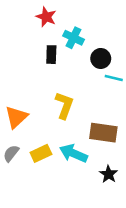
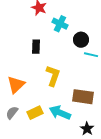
black rectangle: (51, 55) -> (36, 47), moved

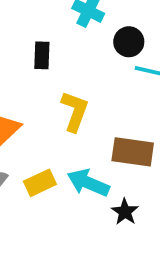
black star: (87, 129) -> (125, 212), moved

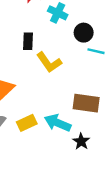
yellow L-shape: (75, 111) -> (49, 62), moved, turned 125

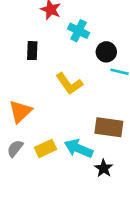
black rectangle: (28, 41) -> (32, 51), moved

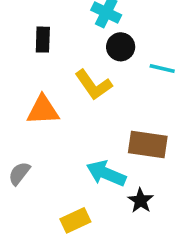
black circle: (106, 52) -> (121, 47), moved
orange triangle: (20, 111) -> (43, 110), moved, turned 40
yellow rectangle: (45, 148) -> (75, 220), moved

